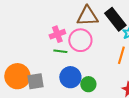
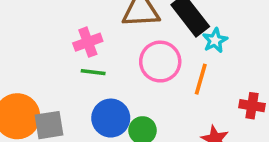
pink circle: (80, 40) -> (160, 62), moved

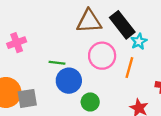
pink cross: (88, 42) -> (17, 43), moved
blue circle: (111, 118) -> (69, 81), moved

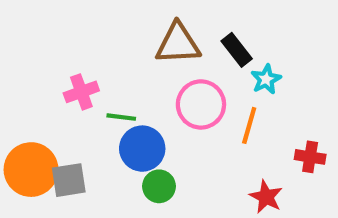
black rectangle: (122, 25) -> (237, 50), size x0.7
pink cross: (17, 43) -> (81, 92), moved
green circle: (90, 102) -> (159, 186), moved

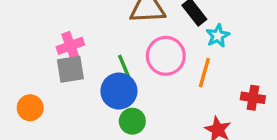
green line: (121, 117) -> (124, 66), moved, turned 60
orange circle: (31, 170) -> (30, 108), size x0.6
gray square: (69, 180) -> (70, 69), moved

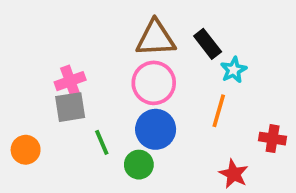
pink circle: (166, 56) -> (154, 83), moved
green line: (124, 66) -> (102, 142), moved
blue circle: (119, 91) -> (156, 129), moved

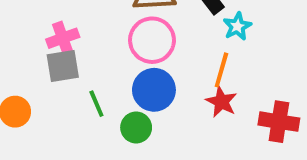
red cross: (273, 139) -> (279, 122), moved, size x1.4
red star: (234, 174) -> (221, 102), moved

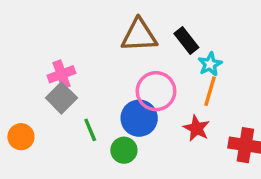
pink circle: (152, 40) -> (156, 91), moved
gray square: (63, 66) -> (61, 98), turned -36
orange line: (221, 70) -> (210, 91), moved

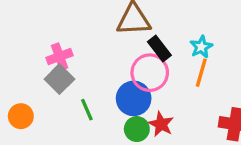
black rectangle: (186, 41) -> (159, 48), moved
red star: (197, 128) -> (161, 124), moved
green circle: (124, 150) -> (137, 129), moved

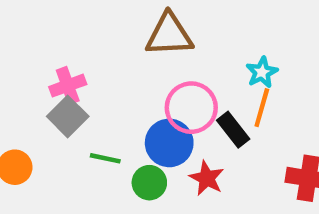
black rectangle: (159, 48) -> (233, 130), moved
green line: (87, 110) -> (105, 158), turned -55
green circle: (137, 129) -> (149, 183), moved

